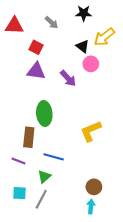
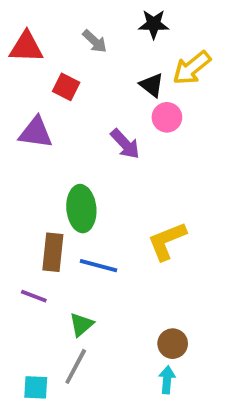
purple triangle: (36, 71) -> (36, 133), moved
blue line: (54, 157) -> (98, 266), moved
cyan square: (20, 193) -> (36, 387), moved

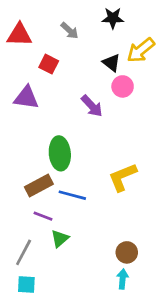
brown rectangle: (53, 252) -> (39, 185), turned 56
purple line: (34, 296) -> (43, 216), moved
gray line: (76, 366) -> (24, 252), moved

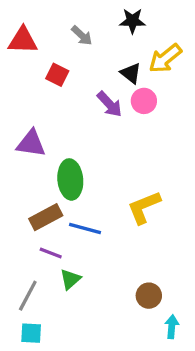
purple triangle: (26, 98) -> (31, 143), moved
purple arrow: (92, 106) -> (110, 104), moved
cyan arrow: (123, 279) -> (172, 327), moved

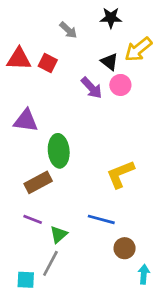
red triangle: (23, 40) -> (19, 59), moved
blue line: (85, 229) -> (101, 219), moved
purple line: (51, 253) -> (33, 219), moved
gray line: (28, 296) -> (50, 263), moved

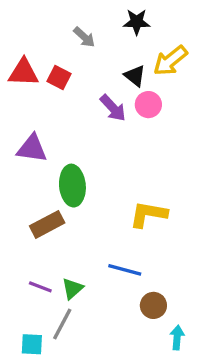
yellow L-shape: (120, 174) -> (148, 214), turned 32
purple line: (33, 219) -> (40, 287), moved

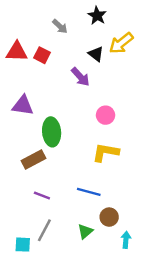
black star: (137, 22) -> (97, 16), turned 30
pink circle: (148, 105) -> (106, 115), moved
purple line: (40, 287) -> (42, 195), moved
green triangle: (72, 289) -> (85, 231), moved

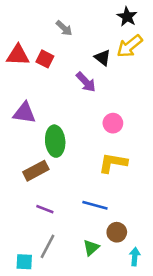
black star: (97, 16) -> (127, 17), moved

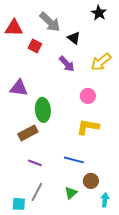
gray arrow: (64, 28) -> (50, 22), size x1.6
yellow arrow: (130, 46) -> (101, 62), moved
red triangle: (18, 55) -> (14, 28), moved
black triangle: (103, 58) -> (74, 38), moved

